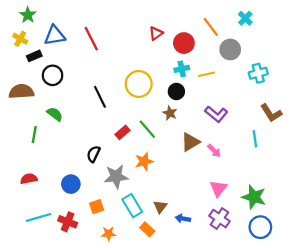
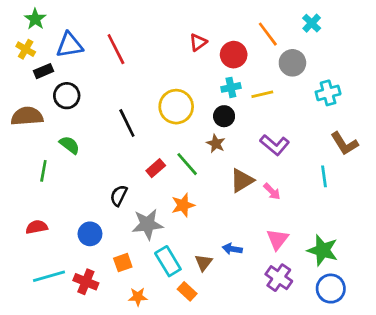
blue arrow: (183, 219) -> (232, 249), moved

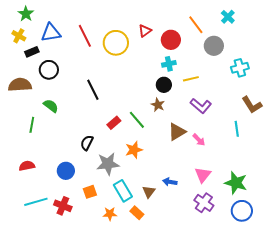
yellow line: (262, 94) -> (191, 79), moved
yellow circle: (176, 107) -> (116, 43), moved
orange star: (138, 297) -> (110, 214), moved

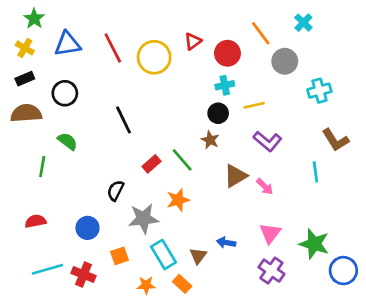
black rectangle: (32, 52) -> (25, 79), moved
blue circle: (242, 211) -> (343, 271), moved

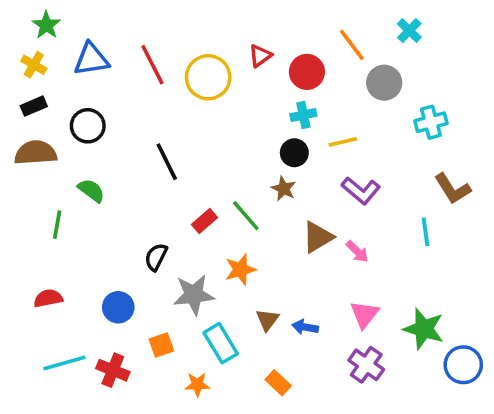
brown triangle: (198, 256) -> (267, 320), moved
orange rectangle: (182, 284) -> (278, 383), moved

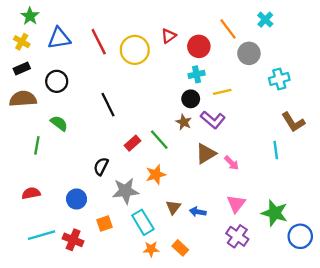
purple L-shape: (361, 190) -> (213, 120), moved
orange star: (197, 385) -> (151, 249), moved

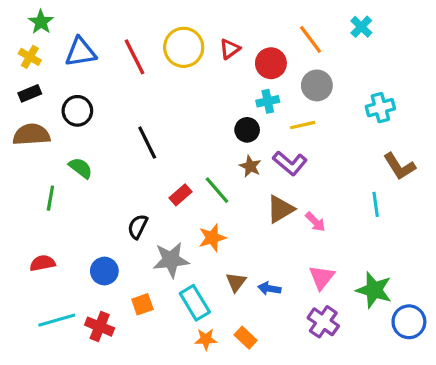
yellow circle: (135, 50) -> (184, 47), moved
gray circle: (249, 53) -> (317, 85), moved
black circle: (191, 99) -> (247, 130), moved

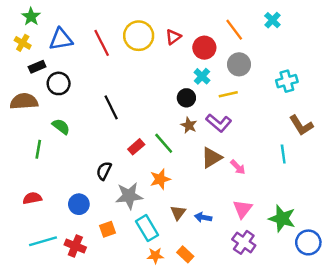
black rectangle: (30, 93) -> (37, 67), moved
cyan cross: (268, 101) -> (202, 76), turned -35

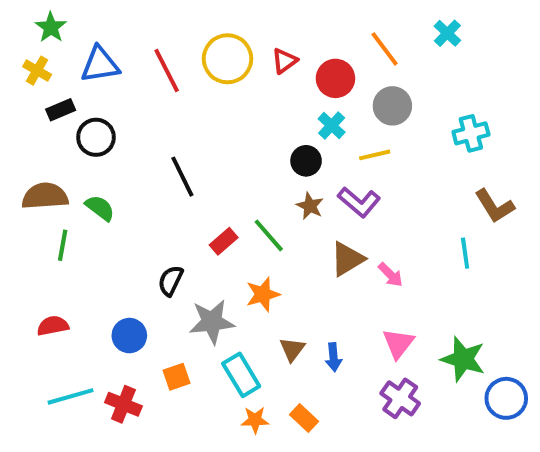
brown semicircle: (24, 101) -> (45, 196), moved
blue arrow: (203, 217) -> (334, 357), turned -105

